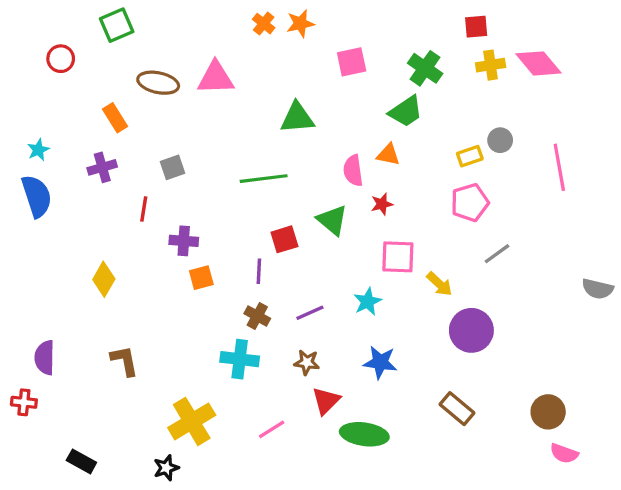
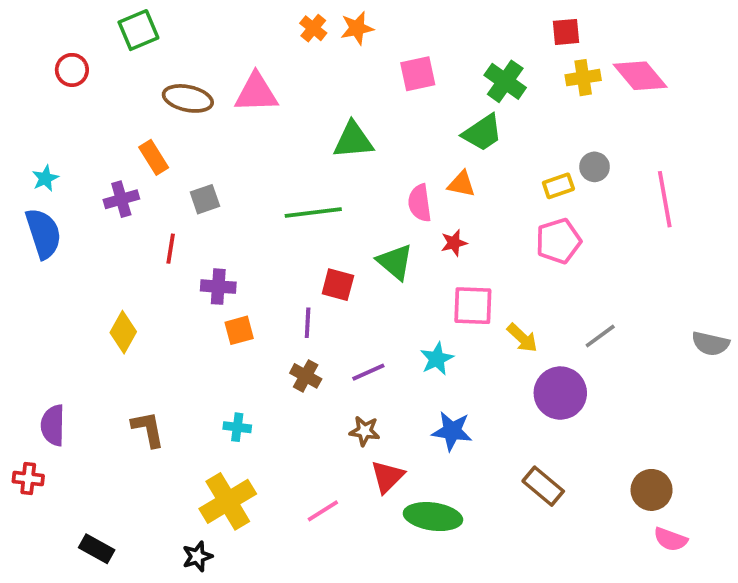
orange rectangle: (115, 118) -> (154, 157), moved
red square: (284, 239) -> (338, 285), turned 32
gray line: (497, 254) -> (600, 336), moved
cyan cross: (240, 359) -> (237, 427), moved, size x0.6

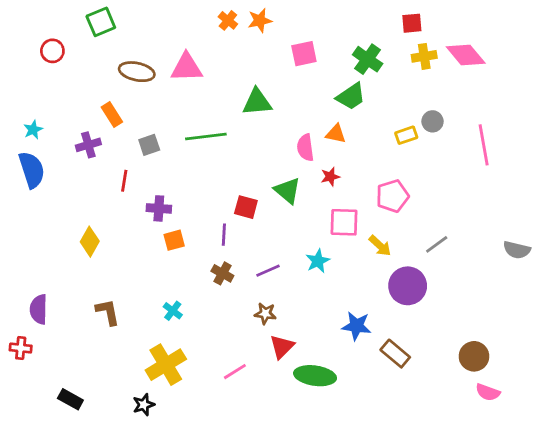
green line: (313, 212) -> (206, 137), moved
pink pentagon: (558, 241) -> (392, 196), moved
cyan cross: (237, 427) -> (173, 311), turned 30
blue star: (452, 431) -> (356, 326), moved

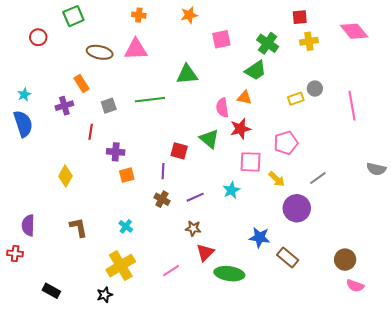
orange cross: (228, 20) -> (139, 15), moved, turned -32
pink diamond: (466, 55) -> (354, 31), moved
red star: (330, 177) -> (240, 129), size x1.5
gray semicircle: (517, 250) -> (376, 169), moved

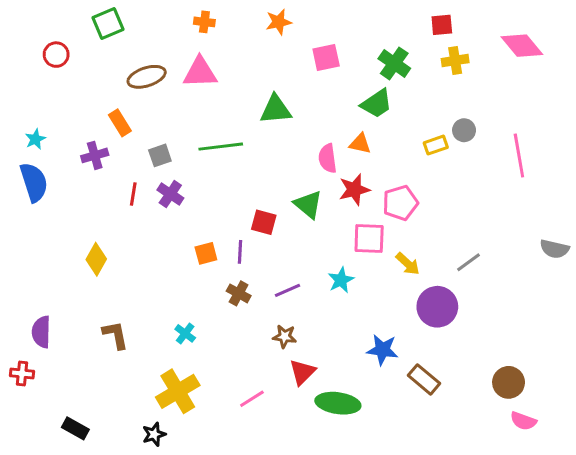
brown ellipse: (100, 52) -> (147, 77), turned -30
pink pentagon: (286, 143) -> (400, 203), moved
purple cross: (116, 152) -> (170, 194), moved, turned 30
orange square: (127, 175) -> (206, 253), moved

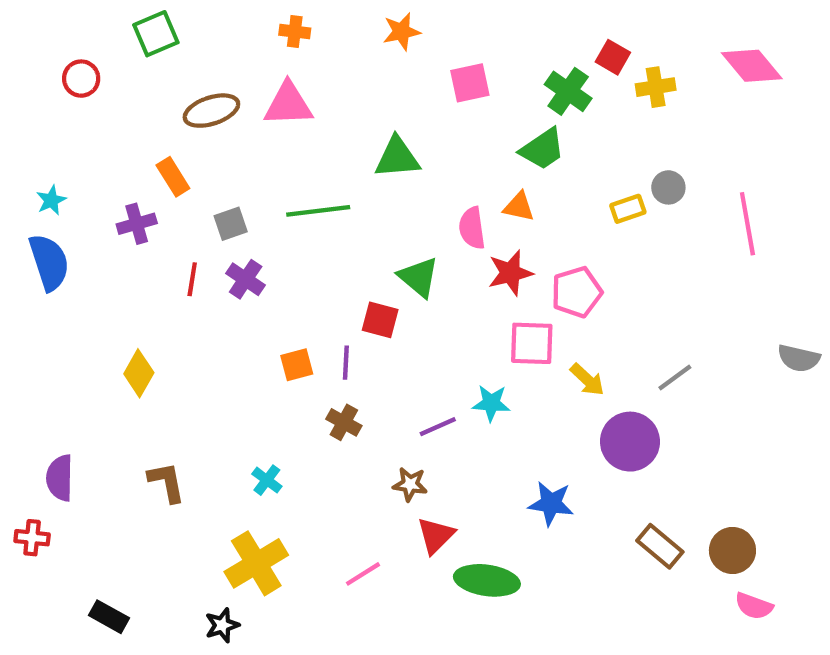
red square: (442, 25) -> (613, 57), moved, turned 35
green triangle: (308, 204) -> (419, 277), moved
cyan star: (341, 280) -> (491, 403), turned 30
purple line: (288, 290) -> (438, 427), moved
brown rectangle: (424, 379) -> (660, 546), moved

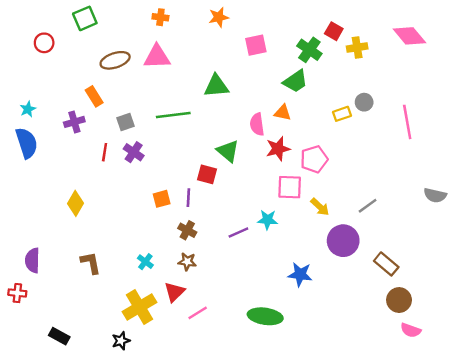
brown star: (410, 484) -> (187, 262), moved
red triangle: (436, 536) -> (174, 292), moved
brown rectangle: (660, 546) -> (386, 264), moved

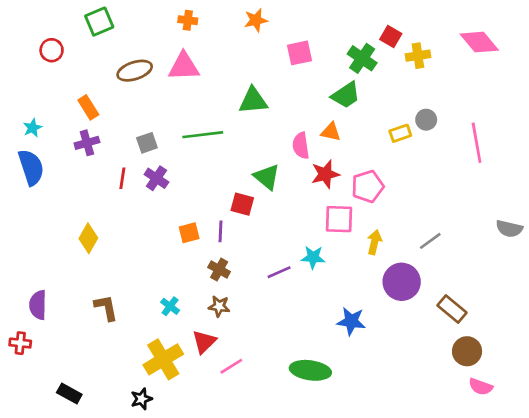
orange rectangle: (94, 96) -> (88, 107), moved
yellow arrow: (320, 207) -> (374, 242), turned -120

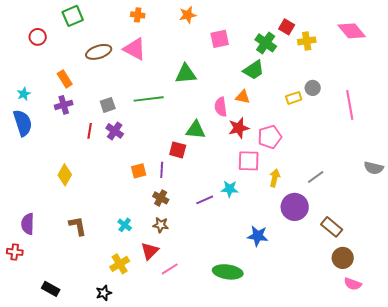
pink triangle: (184, 67) -> (135, 49), turned 30
green triangle: (267, 177) -> (196, 130), turned -35
yellow cross: (163, 359) -> (120, 264), size x0.7

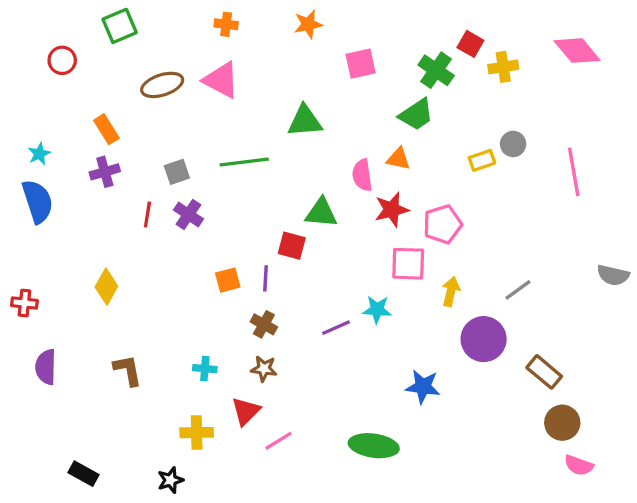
cyan cross: (125, 225) -> (205, 369), turned -32
red cross: (15, 252) -> (24, 303), moved
yellow cross: (120, 264) -> (197, 433), turned 30

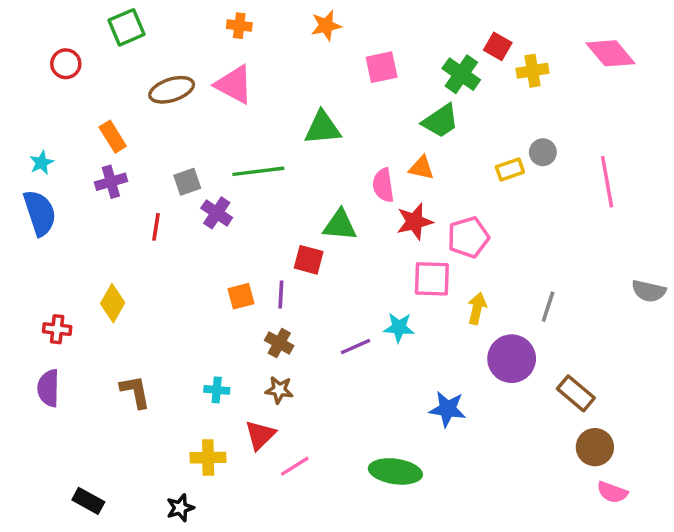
purple cross: (188, 214) -> (217, 213), moved
gray line: (518, 290) -> (548, 307), turned -36
red cross: (24, 303) -> (57, 329), moved

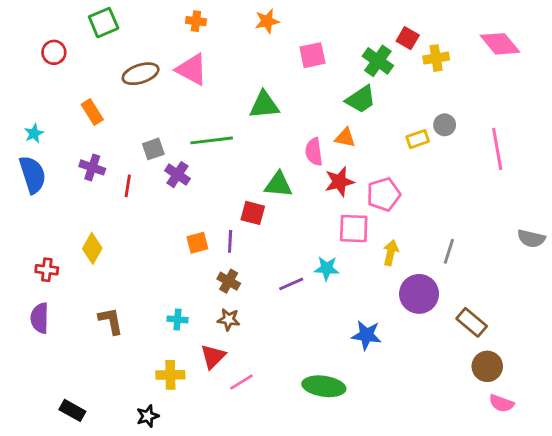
purple cross: (111, 182) -> (92, 167), moved, turned 35

